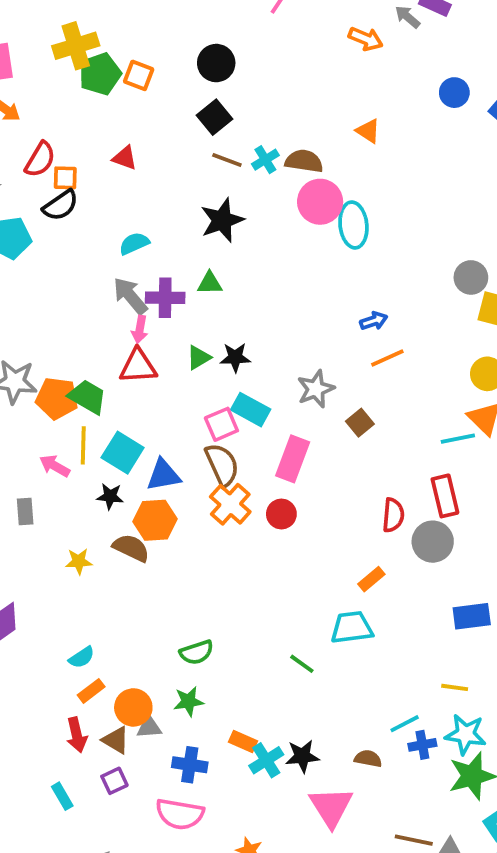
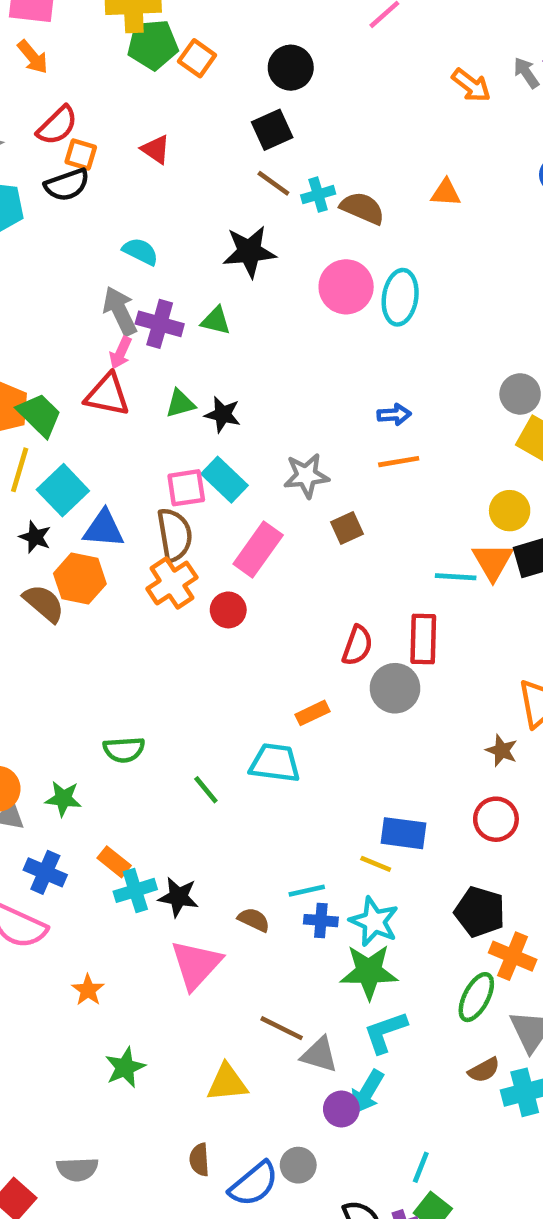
orange triangle: (368, 131) -> (446, 193), turned -44
pink circle: (320, 202) -> (346, 287), moved
cyan semicircle: (134, 243) -> (140, 251), turned 36
blue rectangle: (472, 616) -> (403, 833), moved
green semicircle: (197, 652) -> (124, 750), moved

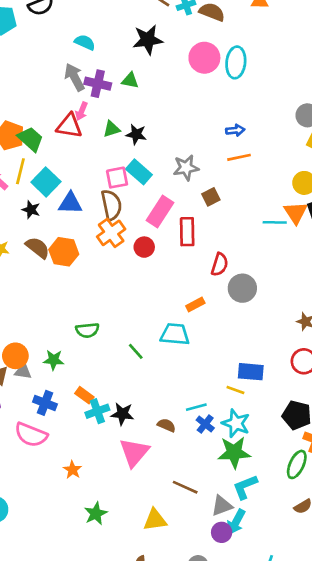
pink arrow: (121, 353) -> (81, 111), moved
orange hexagon: (80, 579) -> (64, 252), moved
red rectangle: (423, 639) -> (187, 232), moved
blue cross: (321, 921) -> (205, 424), turned 36
gray triangle: (319, 1055) -> (222, 506), moved, turned -35

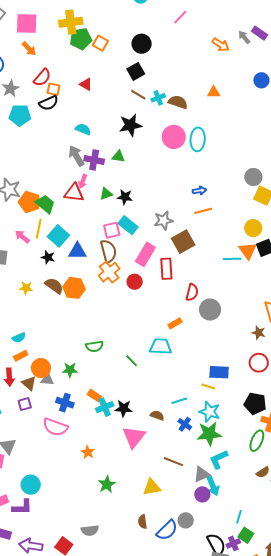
brown square: (211, 197) -> (183, 242), size x1.6
blue cross: (205, 424) -> (185, 424), moved
cyan arrow: (236, 522) -> (213, 486), turned -48

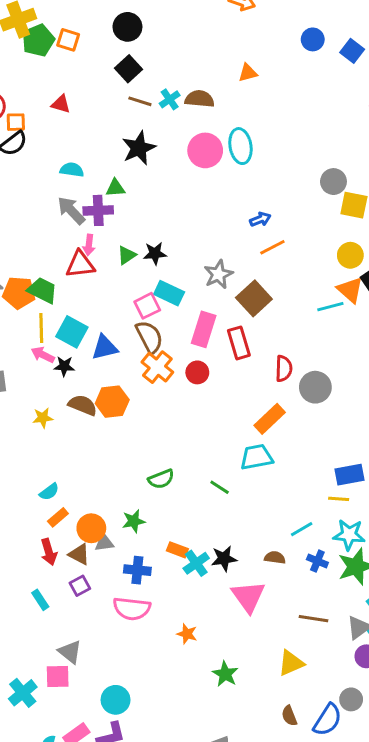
green triangle: (118, 156) -> (115, 188), moved
pink arrow: (22, 237) -> (43, 355), moved
orange rectangle: (175, 323) -> (270, 419), size x1.5

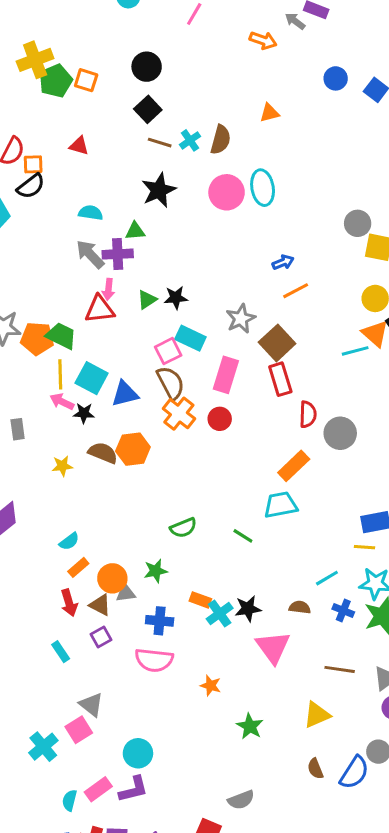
brown semicircle: (200, 99) -> (221, 140), turned 100
red rectangle: (239, 343) -> (280, 379), moved
pink square: (58, 676) -> (79, 730), turned -30

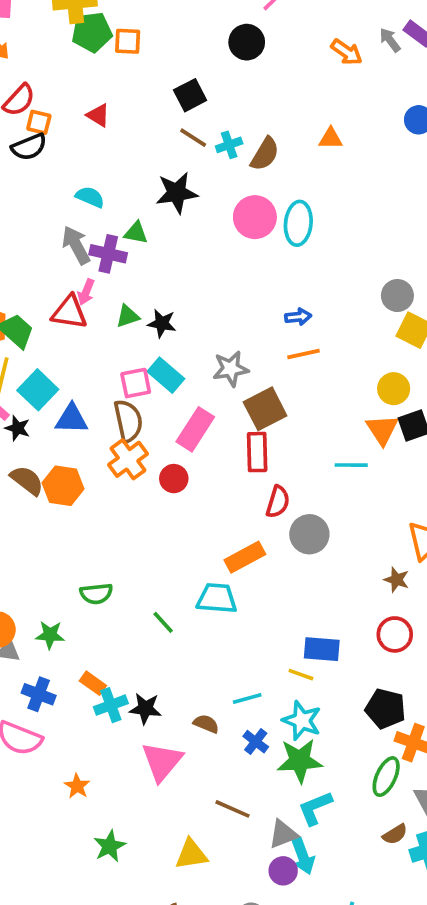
black circle: (147, 67) -> (247, 42), moved
orange square: (86, 80) -> (128, 41), turned -30
cyan line: (355, 351) -> (351, 465), moved

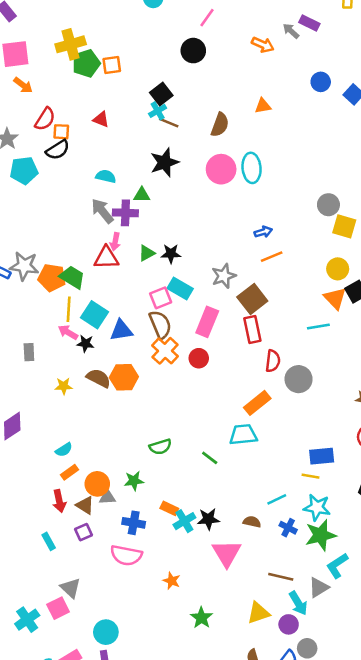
cyan cross: (229, 145) -> (158, 111), moved
cyan arrow: (303, 856) -> (298, 603), moved
purple circle: (283, 871) -> (289, 624), moved

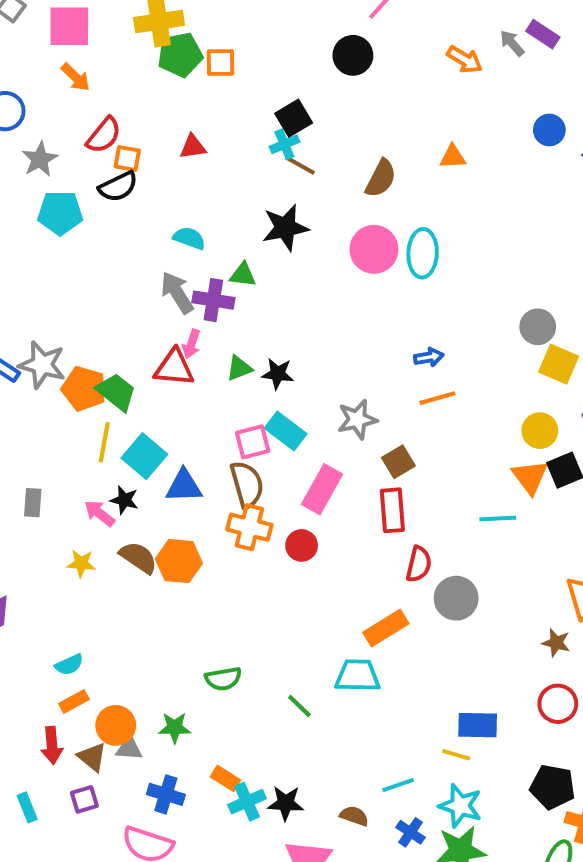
red triangle: (101, 119) -> (193, 147), turned -36
brown square: (252, 299) -> (398, 462), size x0.7
pink arrow: (68, 332) -> (99, 513), moved
orange cross: (165, 351) -> (249, 527), turned -36

